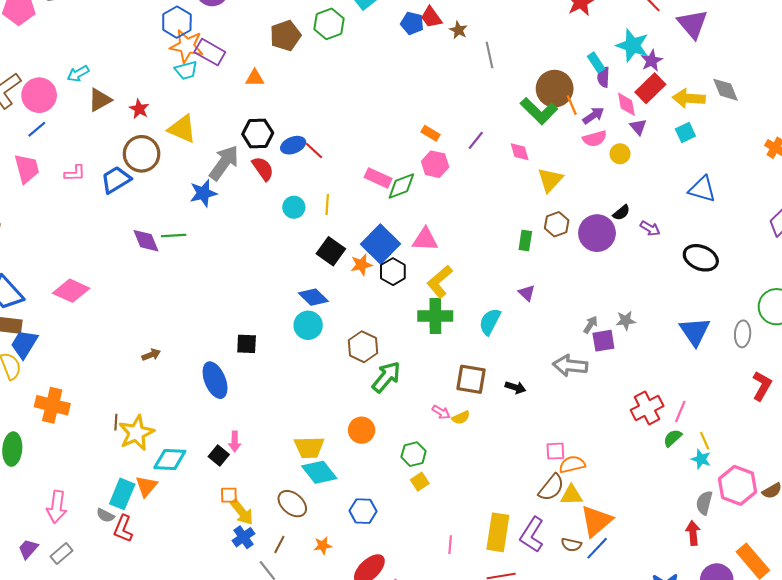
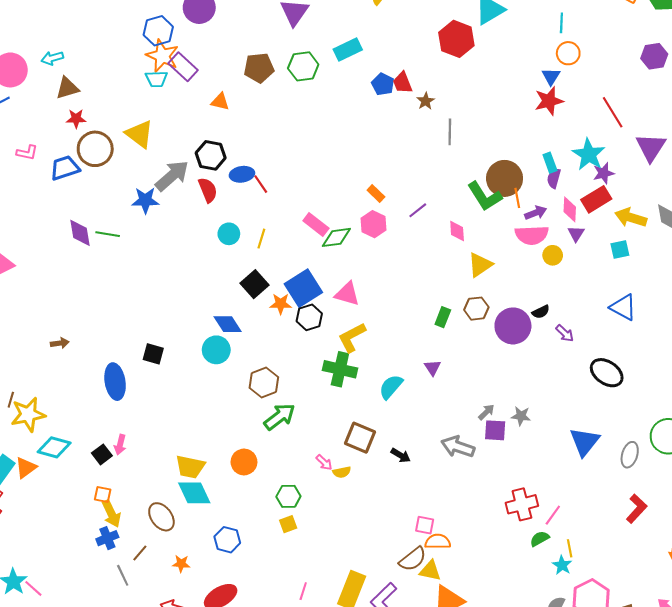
red star: (139, 109) -> (76, 119), moved, turned 30
pink semicircle: (595, 139) -> (532, 235), size x1.4

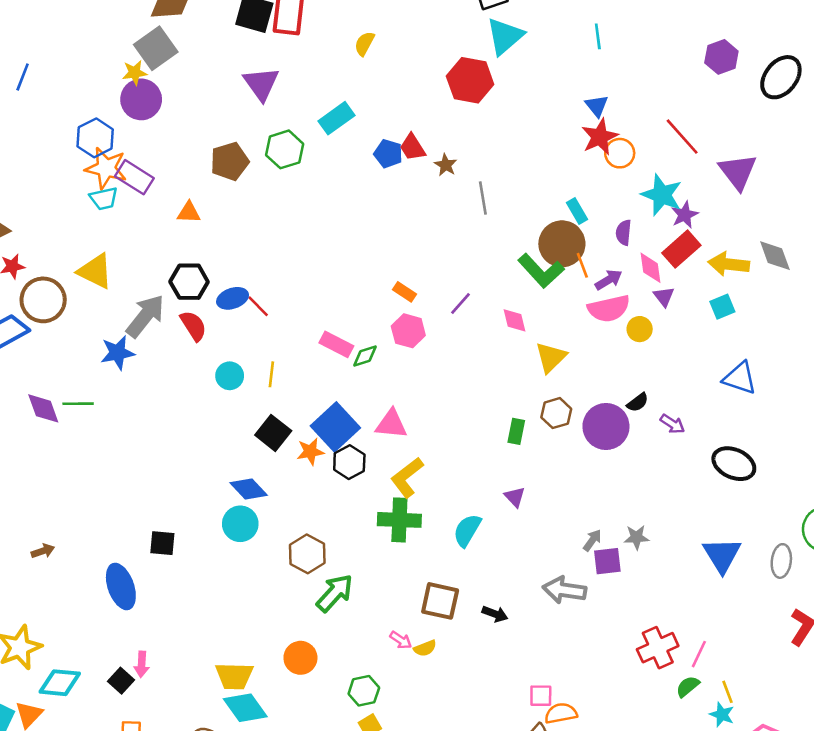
orange circle: (568, 53) -> (620, 153), moved
cyan rectangle: (550, 163) -> (577, 211), moved
green diamond: (336, 237) -> (365, 356), size x0.7

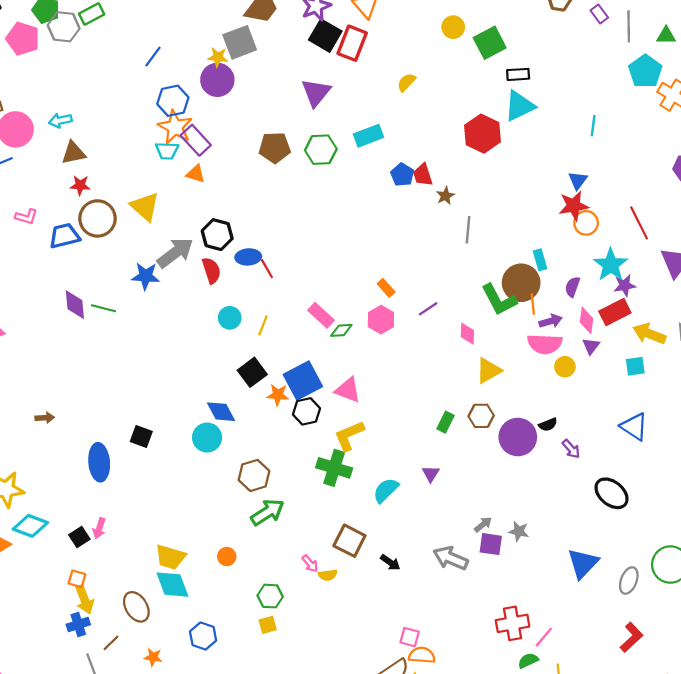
blue line: (23, 77) -> (153, 56), moved
orange triangle: (189, 212) -> (196, 174), moved
orange circle: (300, 658) -> (227, 557), size x0.7

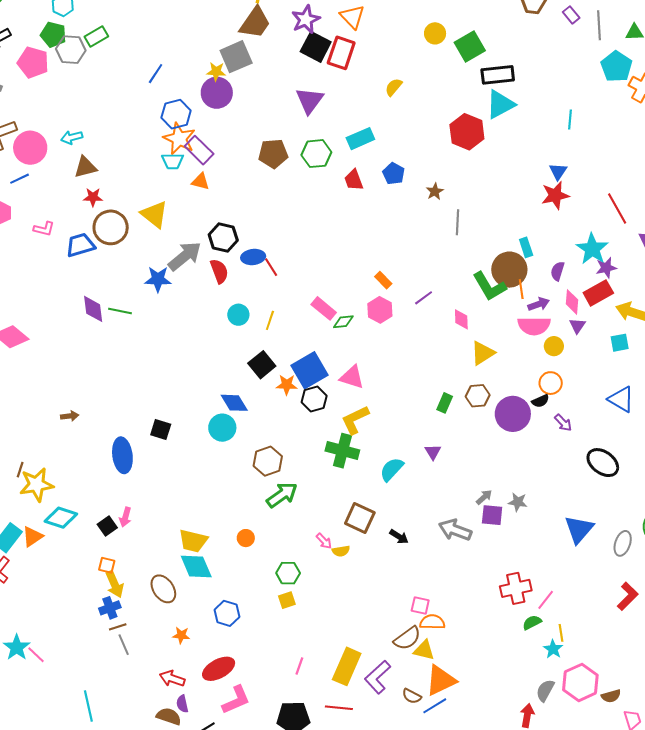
black rectangle: (518, 74) -> (498, 75), size x1.5
red trapezoid: (423, 175) -> (354, 180), moved
orange circle: (586, 223) -> (551, 383), moved
brown line: (111, 643) -> (118, 627), moved, turned 30

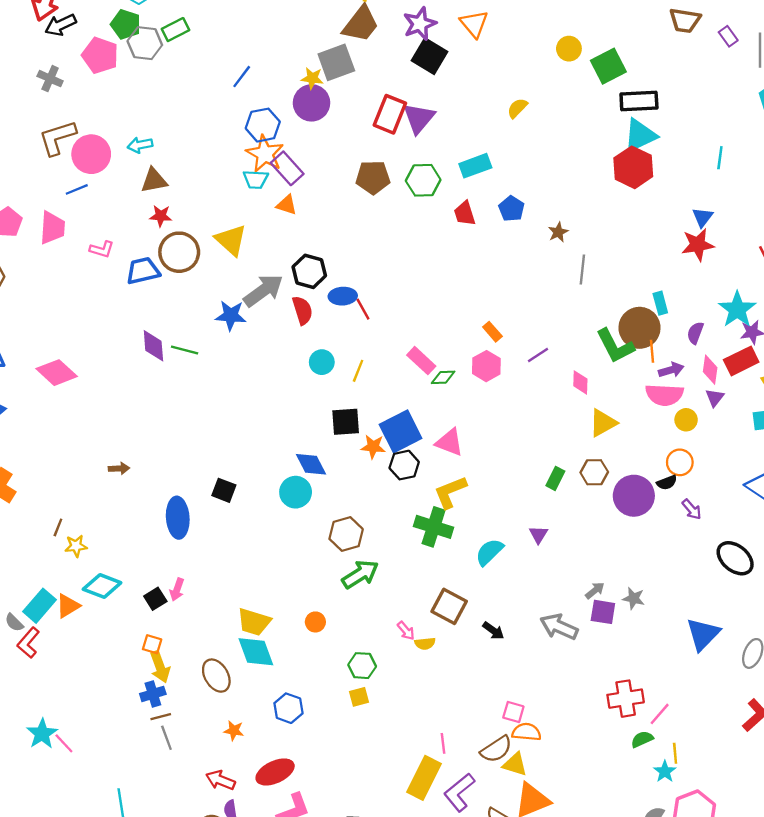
red rectangle: (341, 53) -> (390, 114), moved
red hexagon: (467, 132) -> (633, 167), moved
black square: (262, 365) -> (346, 422), turned 32
yellow star: (37, 485) -> (76, 546), size x0.6
pink line: (299, 666) -> (443, 743), moved, turned -30

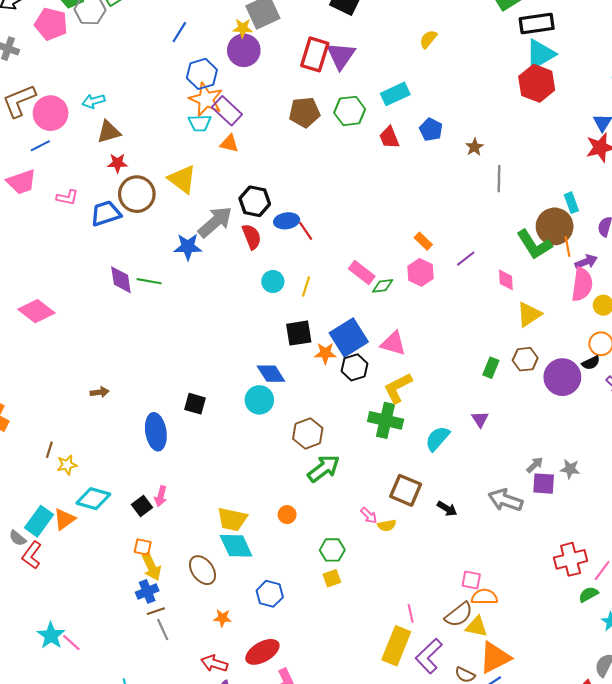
pink trapezoid: (52, 228) -> (21, 182), turned 72
pink semicircle: (664, 395) -> (582, 284), turned -80

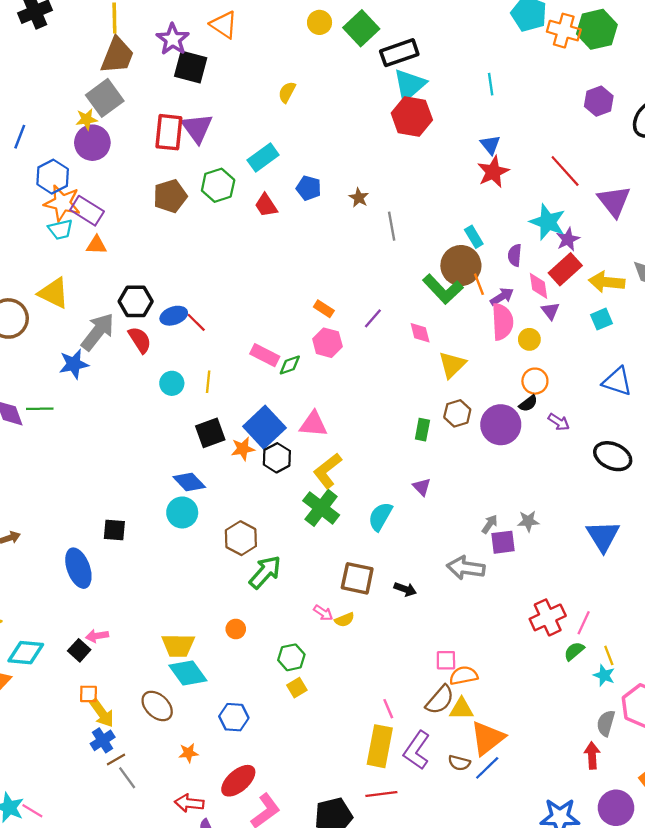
green cross: (386, 420) -> (321, 508), turned 36
pink arrow: (161, 496) -> (97, 636), turned 78

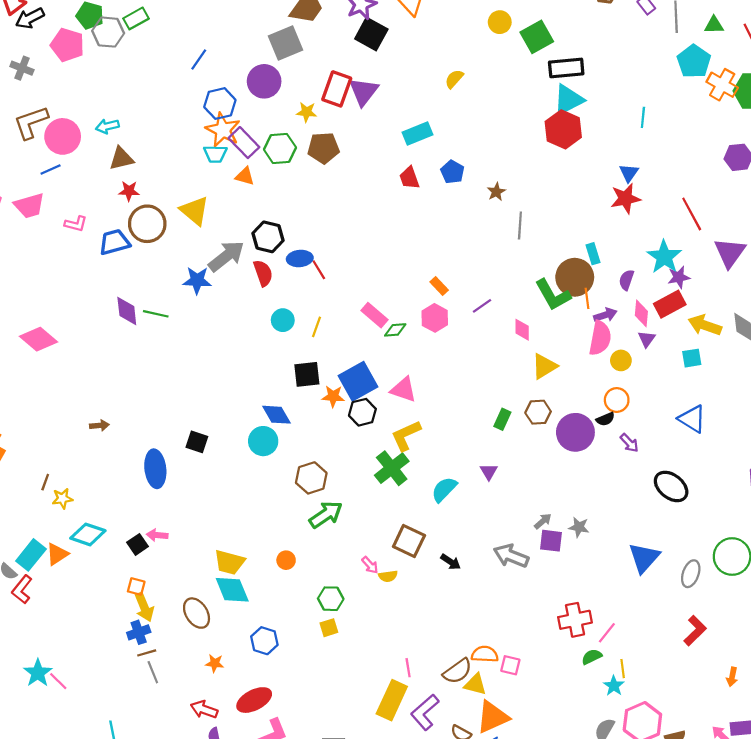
yellow star: (86, 119) -> (307, 112), moved
green hexagon: (218, 185) -> (280, 149), moved
pink square: (446, 660) -> (510, 665), moved

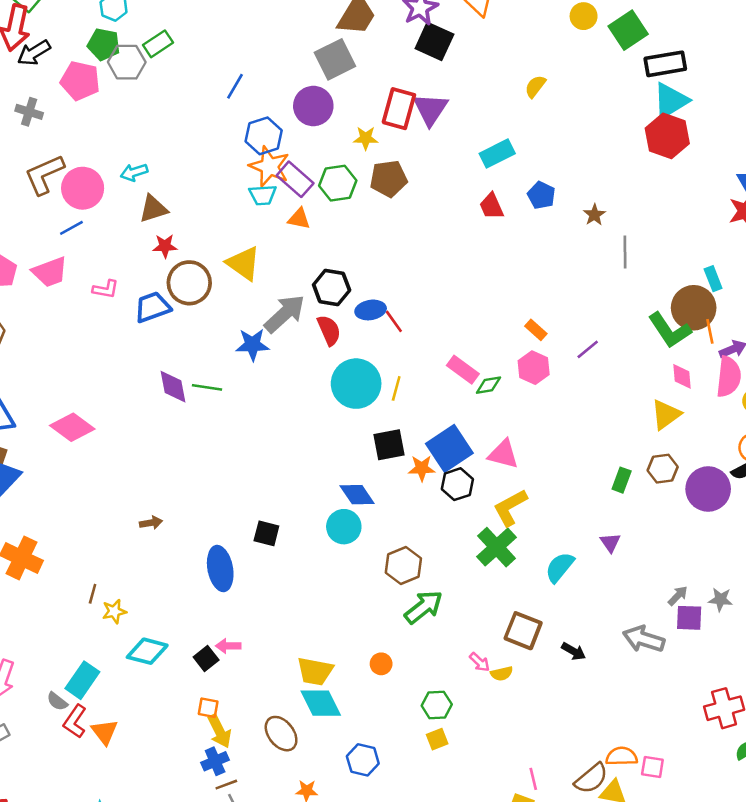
cyan circle: (283, 320) -> (356, 384), size x1.8
pink diamond: (522, 330) -> (682, 376), moved
orange triangle: (57, 554) -> (105, 732), moved, turned -30

